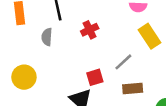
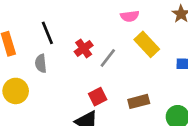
gray line: (123, 62) -> (108, 58), moved
yellow circle: (24, 77) -> (16, 91), moved

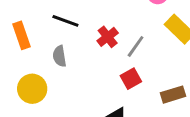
black line: (47, 33) -> (65, 21), turned -45
red square: (98, 97) -> (131, 79), moved

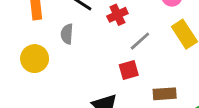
red cross: (108, 37) -> (117, 15), moved

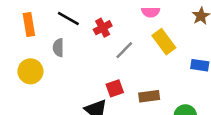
red square: (129, 70) -> (115, 88), moved

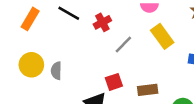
orange rectangle: (29, 24) -> (30, 19), turned 40
gray semicircle: (58, 48) -> (56, 71), moved

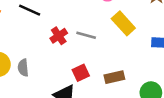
red cross: (102, 22) -> (59, 36), moved
gray line: (123, 45) -> (86, 35), turned 66

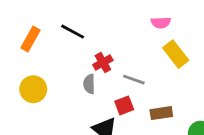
gray line: (86, 35) -> (134, 80), moved
gray semicircle: (23, 68) -> (89, 84), moved

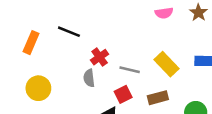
pink semicircle: (161, 23) -> (164, 13), moved
yellow rectangle: (176, 54) -> (166, 64), moved

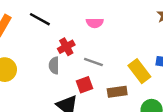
pink semicircle: (164, 13) -> (95, 23), moved
yellow rectangle: (166, 64) -> (139, 71), moved

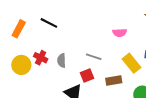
pink semicircle: (95, 23) -> (120, 33), moved
red cross: (66, 47) -> (41, 58), moved, turned -32

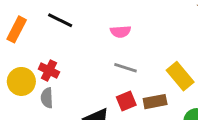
pink semicircle: (120, 33) -> (120, 32), moved
gray semicircle: (62, 60) -> (47, 98), moved
red square: (87, 75) -> (126, 101), moved

